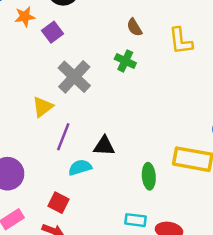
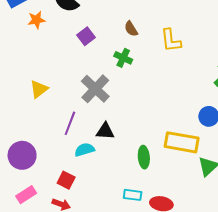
purple square: (52, 32) -> (86, 36), moved
gray cross: (74, 77) -> (95, 89), moved
yellow triangle: (43, 107) -> (39, 89), moved

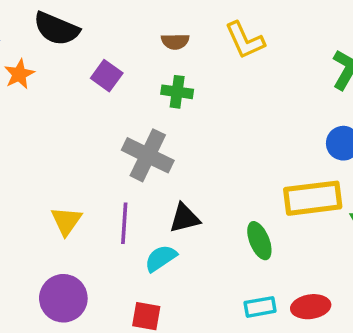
brown semicircle: (131, 29) -> (175, 41), turned -42
yellow triangle: (39, 89) -> (66, 221), moved

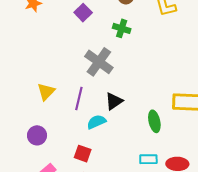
black triangle: (185, 218) -> (114, 101), turned -30
purple circle: (63, 298) -> (37, 135), size x0.7

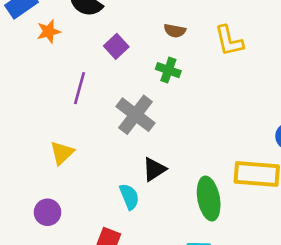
purple line: (79, 98) -> (80, 88), moved
green ellipse: (154, 121) -> (209, 199), size x1.4
cyan semicircle: (96, 122) -> (129, 197), turned 90

